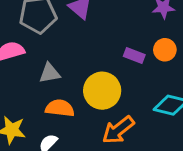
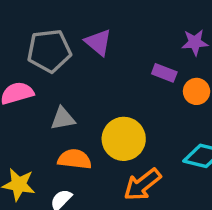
purple rectangle: (134, 56) -> (164, 73), moved

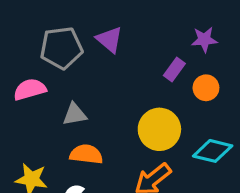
purple rectangle: (164, 73) -> (174, 69), turned -75
yellow circle: (124, 139) -> (159, 129), moved

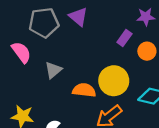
pink semicircle: (30, 89) -> (21, 52), turned 70
gray triangle: (75, 114) -> (53, 70), turned -30
orange semicircle: (86, 154) -> (84, 90), moved

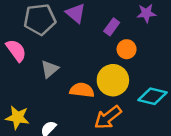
purple rectangle: (124, 38) -> (112, 27), moved
orange circle: (147, 51) -> (127, 49), moved

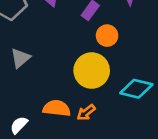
orange semicircle: (82, 90) -> (57, 108), moved
orange arrow: (108, 117) -> (86, 112), size x0.6

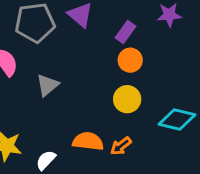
orange circle: (107, 36) -> (130, 60), moved
yellow circle: (92, 71) -> (127, 99), size x0.7

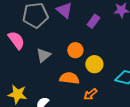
orange circle: (130, 60) -> (75, 50), moved
orange semicircle: (88, 141) -> (69, 78), moved

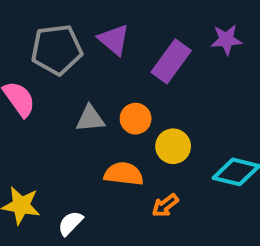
purple rectangle: (93, 21) -> (171, 61), size x1.5
gray triangle: (43, 55) -> (90, 119), moved, turned 35

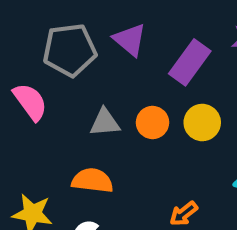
yellow circle: (173, 146) -> (202, 122), moved
orange semicircle: (124, 174) -> (92, 181), moved

